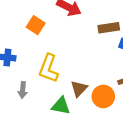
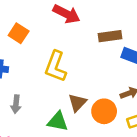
orange square: (36, 25) -> (19, 33), moved
yellow L-shape: (49, 68) -> (56, 66), moved

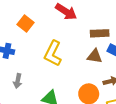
brown triangle: (77, 103) -> (95, 56), moved, turned 49

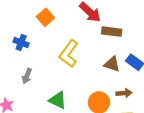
brown rectangle: (100, 33) -> (112, 32), moved

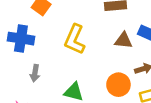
blue cross: (21, 43) -> (21, 39), size x1.5

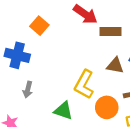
yellow L-shape: (75, 39) -> (84, 84), moved

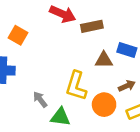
gray arrow: (28, 90) -> (40, 99), moved, turned 140

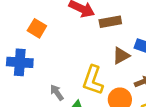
brown triangle: (104, 60) -> (121, 56), turned -30

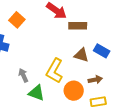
brown triangle: (121, 56) -> (81, 55), turned 35

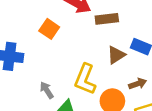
orange square: (17, 20) -> (49, 29), moved
brown triangle: (81, 55) -> (116, 55), turned -42

